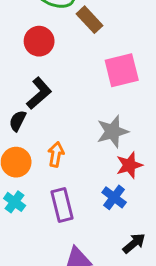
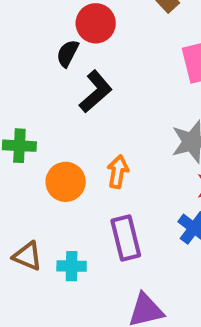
black semicircle: (18, 121) -> (68, 53), moved
cyan cross: (15, 202) -> (72, 266), moved, turned -35

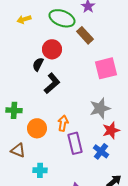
purple rectangle: (126, 238) -> (75, 143), moved
brown triangle: (27, 256) -> (18, 150), moved

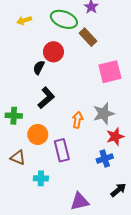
black L-shape: (52, 83) -> (46, 98), moved
orange arrow: (63, 123) -> (78, 120), moved
purple rectangle: (75, 143) -> (62, 150), moved
blue cross: (101, 151) -> (105, 159), turned 35

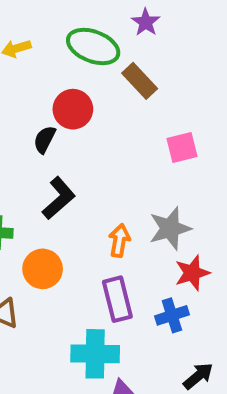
pink square: (110, 72) -> (182, 148), size x0.7
purple rectangle: (62, 150) -> (117, 299), moved
cyan cross: (41, 178) -> (95, 354), moved, size x1.6

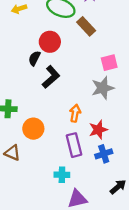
black L-shape: (59, 198) -> (51, 77), moved
gray star: (170, 228) -> (103, 88), moved
red star: (192, 273) -> (98, 130), moved
cyan cross: (95, 354) -> (62, 175), size x0.6

